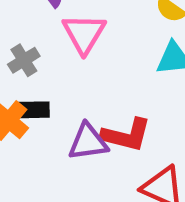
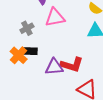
pink triangle: (84, 34) -> (55, 17), turned 45

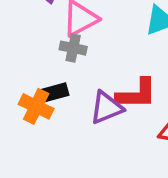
gray cross: (27, 28) -> (73, 48), moved, turned -32

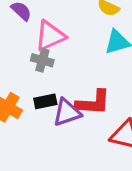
black rectangle: (55, 92) -> (45, 101), moved

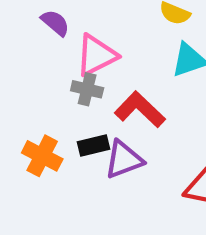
red L-shape: (93, 103) -> (140, 109), moved, turned -138

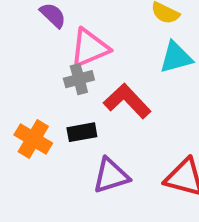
gray cross: (87, 89) -> (79, 79), turned -32
purple triangle: (124, 160) -> (111, 176), moved

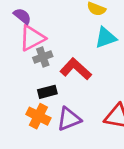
pink triangle: (89, 48) -> (32, 38), moved
orange cross: (33, 139) -> (38, 116), moved

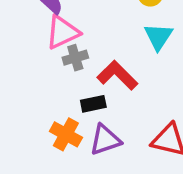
cyan triangle: (106, 38) -> (158, 37), turned -40
black rectangle: (47, 92) -> (93, 104), moved

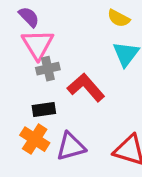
pink triangle: (63, 32) -> (38, 44), turned -40
black rectangle: (93, 104) -> (44, 110), moved

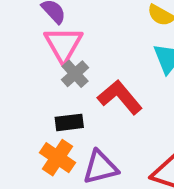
gray cross: (48, 69) -> (75, 74), turned -30

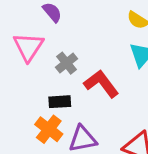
pink triangle: (63, 44) -> (28, 47), moved

